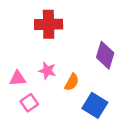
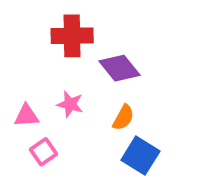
purple diamond: (105, 55) -> (120, 68), moved, turned -56
orange semicircle: (72, 82) -> (123, 118), moved

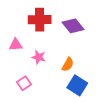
purple diamond: (120, 68) -> (73, 26), moved
pink triangle: (26, 116) -> (16, 45), moved

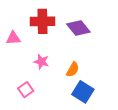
pink triangle: (16, 45) -> (13, 38), moved

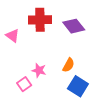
pink triangle: (13, 38) -> (13, 36), turned 40
pink star: (41, 62) -> (39, 70), moved

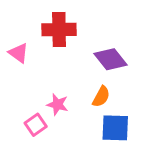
purple diamond: (74, 26) -> (111, 59), moved
blue square: (78, 86) -> (115, 128), turned -30

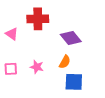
pink square: (36, 125) -> (11, 69), moved, turned 32

